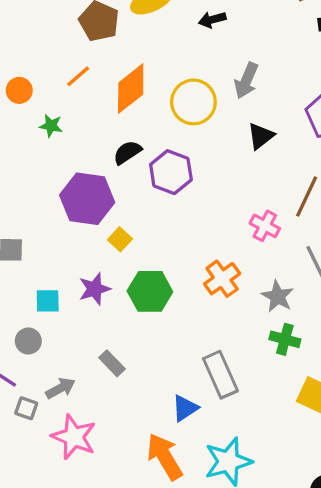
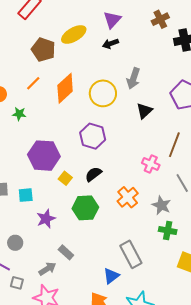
black semicircle: (127, 152) -> (93, 174), moved
purple star: (95, 289) -> (46, 219), moved
cyan square: (48, 301) -> (26, 195), moved
gray arrow: (60, 388) -> (47, 269), moved

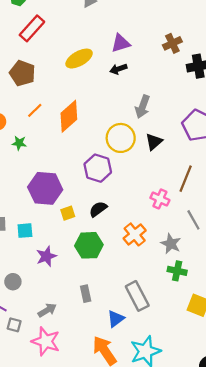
purple triangle: (112, 20) -> (121, 43), turned 30
brown pentagon: (43, 50) -> (22, 73), moved
yellow circle: (103, 93) -> (121, 138), moved
yellow square: (65, 178) -> (68, 213), turned 32
gray rectangle: (66, 252) -> (86, 294), moved, turned 35

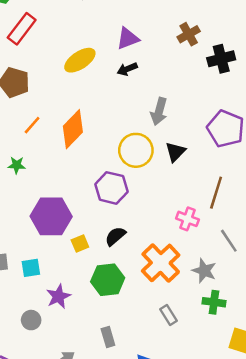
orange cross: (135, 234) -> (161, 263), size x1.4
gray circle: (13, 282) -> (31, 320), moved
gray rectangle: (137, 296) -> (169, 315), moved, size x0.6

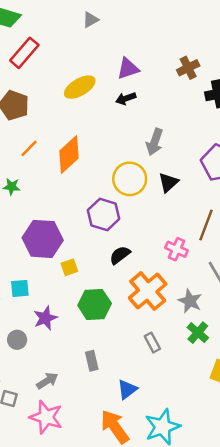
black semicircle: (115, 236) -> (120, 255), moved
green cross: (214, 302) -> (198, 333), turned 30

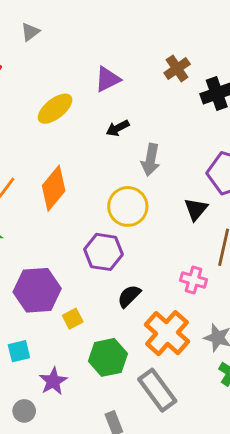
gray triangle: (91, 20) -> (30, 32), moved
black arrow: (126, 99) -> (118, 128), moved
black triangle: (168, 183) -> (196, 209), moved
gray rectangle: (152, 343) -> (157, 390), moved, size x1.8

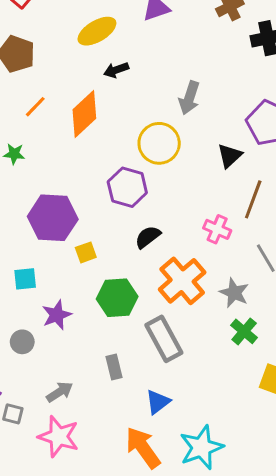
black arrow: (118, 128) -> (116, 70), moved

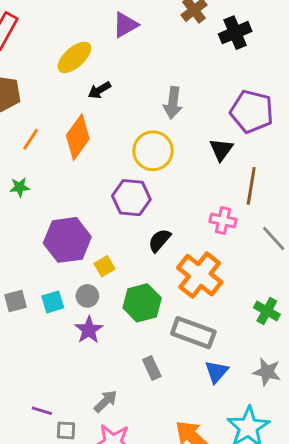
gray star: (234, 293) -> (267, 372), moved
gray rectangle: (164, 339) -> (193, 333), turned -30
gray circle: (22, 342) -> (87, 296), moved
blue triangle: (158, 402) -> (216, 372), moved

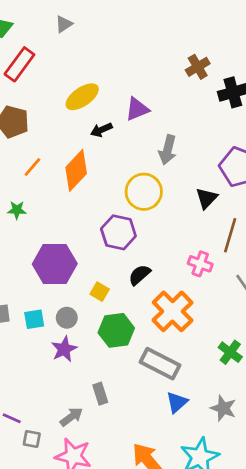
purple triangle: (125, 25) -> (137, 109), moved
yellow square: (105, 266) -> (100, 292), moved, turned -36
gray rectangle: (152, 368) -> (100, 394), moved

